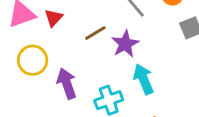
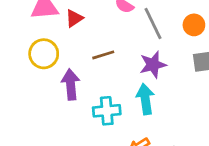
brown line: (95, 33) -> (103, 55), moved
purple star: (125, 44) -> (153, 65), moved

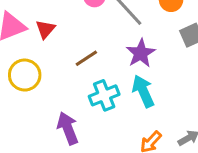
purple arrow: (71, 84) -> (68, 128), moved
cyan cross: (107, 111) -> (104, 95), moved

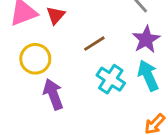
cyan cross: (104, 95) -> (111, 79), turned -36
purple arrow: (68, 128) -> (53, 94), moved

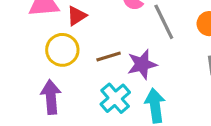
purple star: (146, 39) -> (142, 64), moved
yellow circle: (35, 59) -> (62, 50), moved

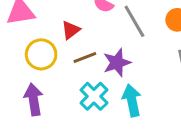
red triangle: (77, 16) -> (71, 30), moved

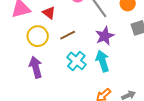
red triangle: (71, 30) -> (49, 13), moved, turned -40
purple star: (117, 63) -> (105, 36), moved

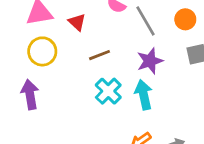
yellow circle: (38, 36) -> (42, 51), moved
purple arrow: (36, 67) -> (30, 94), moved

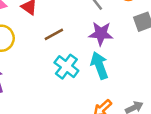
purple star: (150, 61) -> (101, 34), turned 30

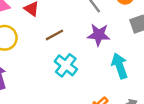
cyan arrow: (99, 65) -> (120, 66), moved

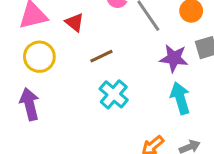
purple star: (99, 35) -> (174, 58), moved

